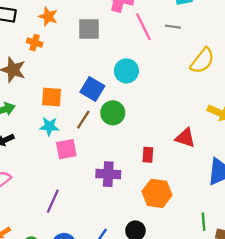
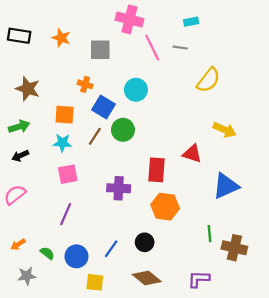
orange cross: (35, 43) -> (85, 84), moved
pink square: (66, 149) -> (68, 174), moved
red rectangle: (148, 155) -> (156, 170), size x1.6

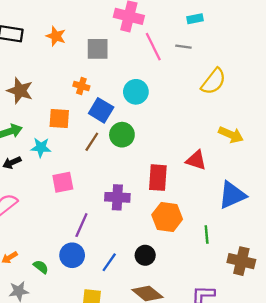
cyan star: (62, 143) -> (41, 147), moved
purple line: (66, 214) -> (81, 225), moved
green line: (209, 234) -> (207, 234), moved
blue circle: (76, 256) -> (72, 255), moved

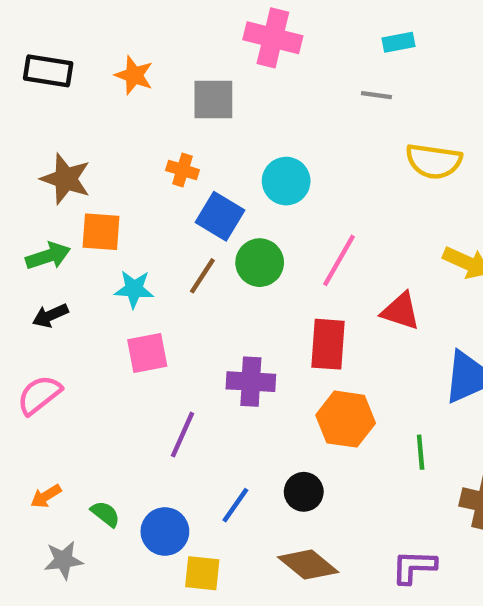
pink line: (153, 47) -> (339, 260), moved, turned 56
yellow semicircle: (214, 81) -> (434, 161), turned 60
orange square: (59, 118) -> (101, 232), moved
cyan star: (41, 147) -> (134, 289), moved
blue circle: (72, 255) -> (165, 531), moved

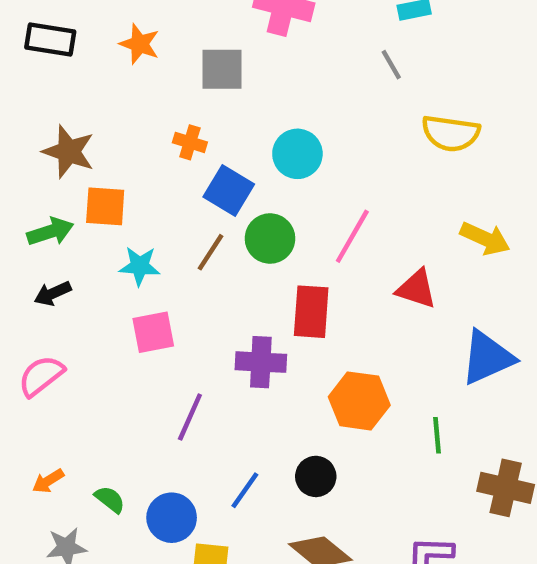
gray line: (376, 95) -> (391, 65), turned 52
red rectangle: (328, 344) -> (311, 312), moved

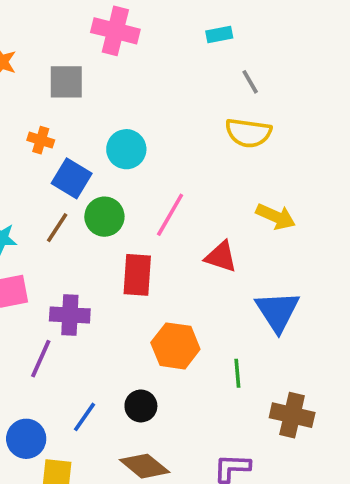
gray line: (391, 65) -> (250, 82), moved
blue triangle: (487, 357) -> (277, 311), turned -39
purple cross: (261, 362) -> (70, 315), moved

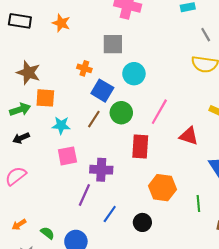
gray square: (66, 82) -> (113, 44), moved
blue line: (84, 417) -> (110, 214), moved

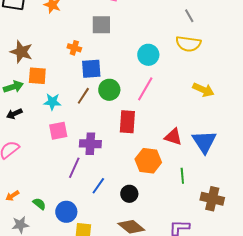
cyan circle: (134, 74) -> (148, 55), moved
blue square: (102, 91) -> (91, 69), turned -35
red triangle: (189, 136) -> (173, 137), moved

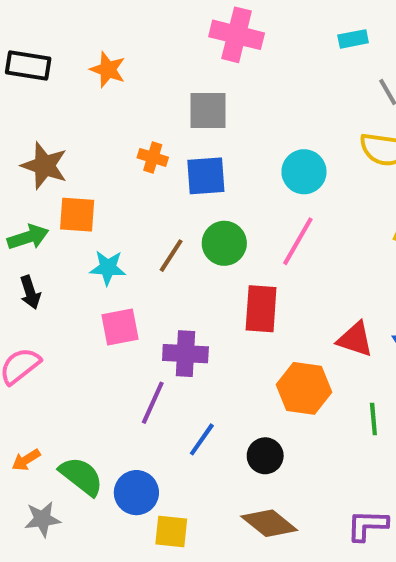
blue square: (91, 69) -> (206, 176), moved
black arrow: (14, 114) -> (30, 292), turned -84
green semicircle: (39, 204) -> (81, 476), size x1.6

